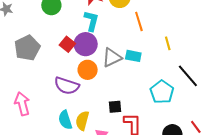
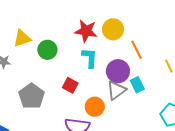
purple circle: (86, 44) -> (118, 71), moved
cyan rectangle: (133, 56) -> (137, 85), turned 63

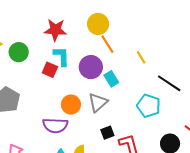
yellow circle: (113, 29) -> (98, 24), moved
red square: (70, 85) -> (50, 70), moved
gray triangle: (116, 90) -> (98, 102), moved

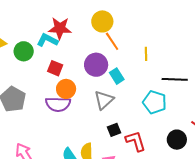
cyan L-shape: (61, 56) -> (47, 40), moved, turned -60
yellow line: (141, 57) -> (146, 54), turned 32
black line: (169, 83) -> (175, 79), turned -30
orange circle: (71, 105) -> (66, 89), moved
purple semicircle: (55, 125) -> (58, 104), moved

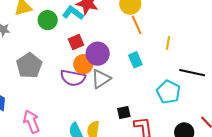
purple circle: (96, 65) -> (98, 54), moved
red square: (55, 68) -> (76, 42), turned 35
gray triangle: (104, 100) -> (101, 79), moved

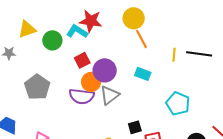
cyan rectangle: (135, 60) -> (143, 74), turned -42
black line: (192, 73) -> (199, 54), moved

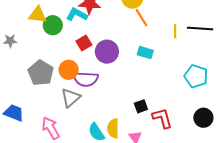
yellow triangle: (27, 29) -> (38, 15), moved, turned 30
orange circle: (91, 82) -> (69, 70), moved
gray triangle: (110, 95) -> (71, 98), moved
cyan pentagon: (178, 104) -> (196, 76), moved

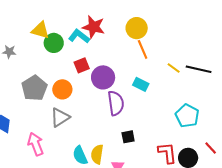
yellow line: (175, 31) -> (174, 68), turned -64
purple semicircle: (86, 79) -> (116, 103), moved, turned -110
red L-shape: (162, 118) -> (167, 153), moved

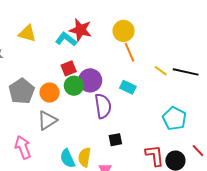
green circle: (54, 43) -> (74, 86), moved

